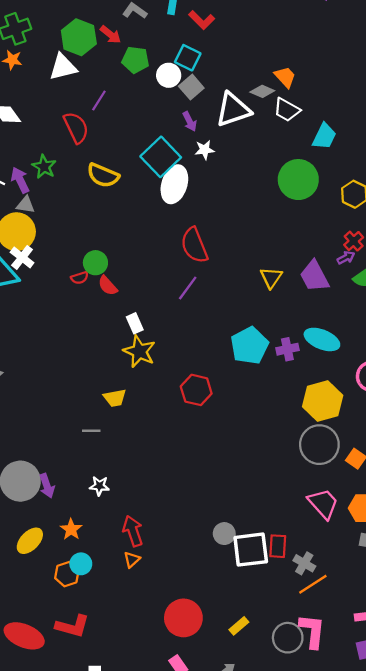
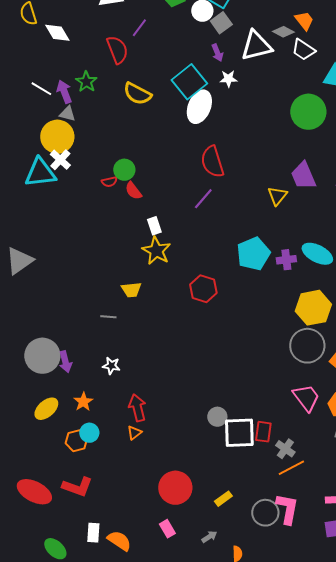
purple trapezoid: (314, 276) -> (303, 176), moved

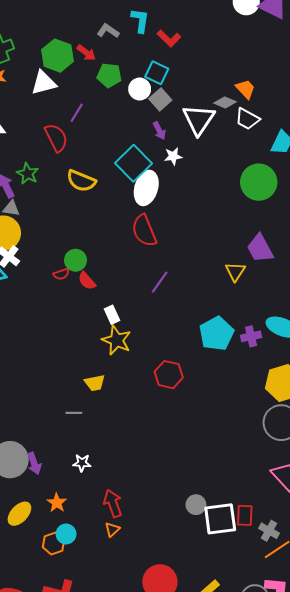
white triangle: (256, 46) -> (199, 120), turned -36
red semicircle: (212, 162) -> (144, 231), moved

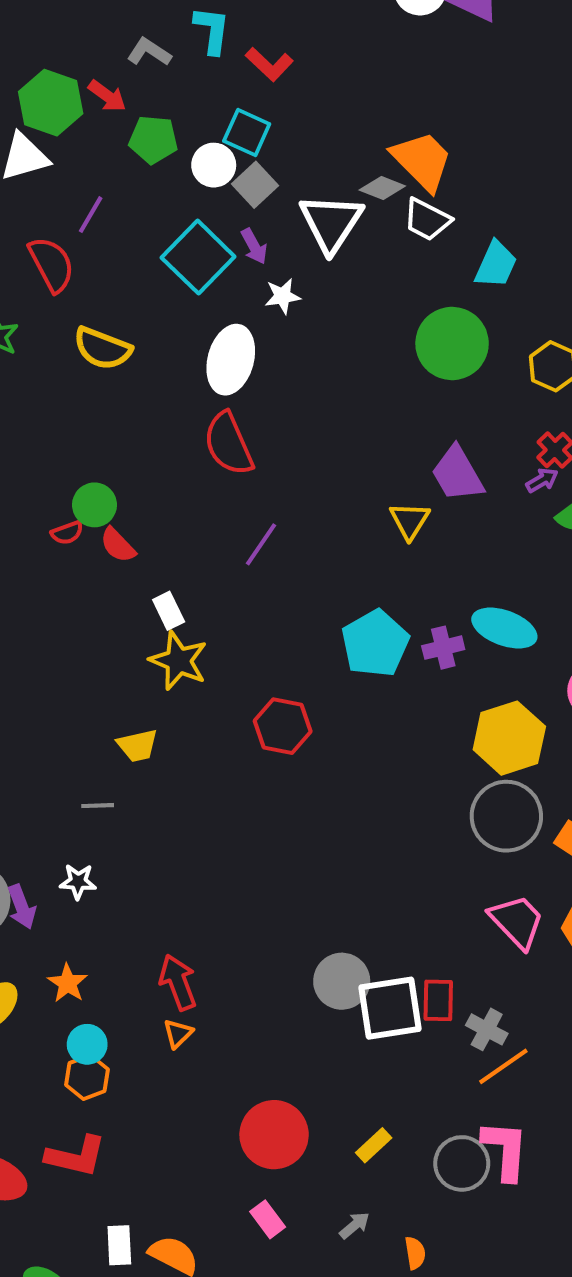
orange trapezoid: (245, 89) -> (422, 161), size x1.6
cyan square: (133, 163) -> (198, 257), moved
white star: (82, 463) -> (78, 882), moved
gray circle: (196, 505) -> (342, 981), size x1.4
orange hexagon: (53, 544) -> (87, 1077), moved

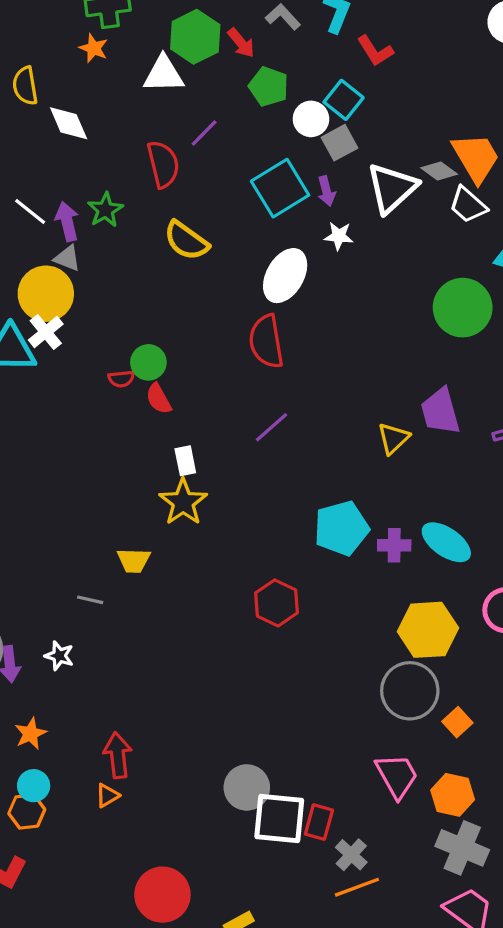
red hexagon: (283, 726) -> (276, 603), moved

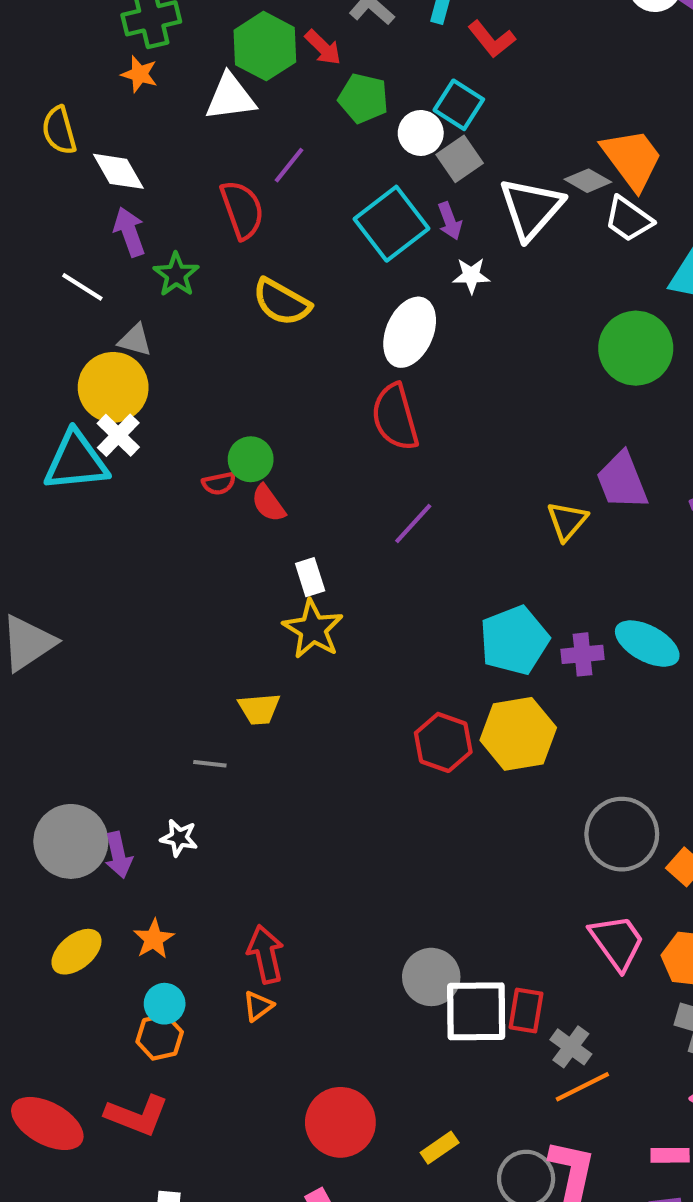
purple arrow: (67, 221) -> (129, 232), moved
yellow hexagon: (428, 630) -> (518, 734), moved

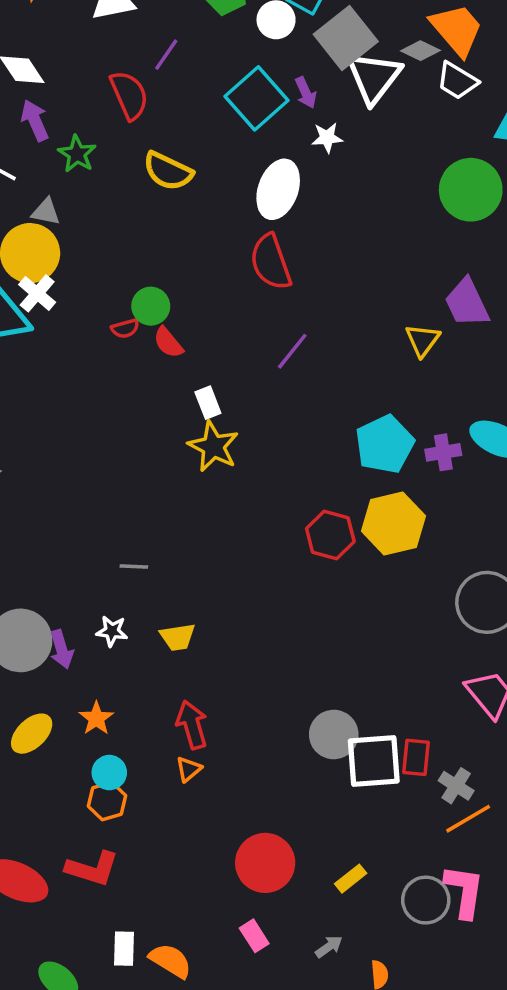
gray square: (460, 159) -> (346, 38), moved, size x1.6
yellow trapezoid: (259, 709) -> (178, 637), moved

